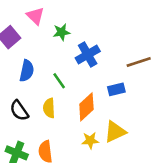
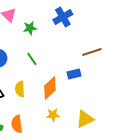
blue cross: (88, 55) -> (63, 17), moved
green line: (59, 81) -> (32, 59), moved
yellow triangle: (115, 132) -> (85, 119), moved

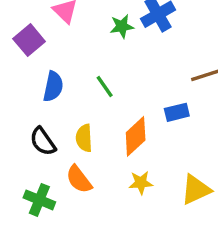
green star: (30, 28) -> (122, 26), moved
orange semicircle: (17, 124) -> (79, 179), moved, turned -30

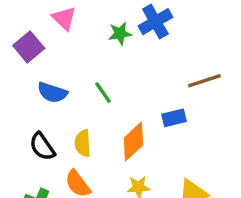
blue semicircle: (53, 87) -> (52, 93), turned 96

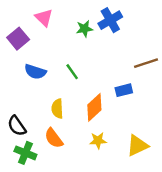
black semicircle: (42, 147) -> (17, 126), moved

